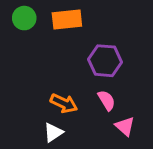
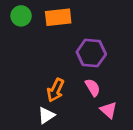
orange arrow: (64, 103) -> (56, 90), turned 90

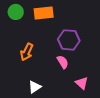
pink semicircle: (93, 87) -> (63, 62), moved
orange arrow: (56, 90) -> (27, 52), moved

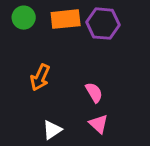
purple hexagon: (69, 40) -> (103, 24), moved
pink triangle: (82, 83) -> (99, 124), moved

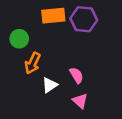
green circle: (24, 18) -> (19, 39), moved
white triangle: (52, 130) -> (50, 85), moved

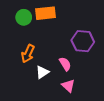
purple hexagon: (84, 19) -> (83, 41), moved
green circle: (19, 39) -> (24, 17), moved

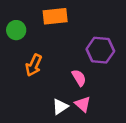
green circle: (24, 17) -> (16, 30), moved
white triangle: (42, 72) -> (60, 107), moved

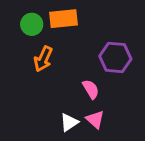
green circle: (16, 30) -> (32, 24), moved
orange arrow: (34, 65) -> (43, 59), moved

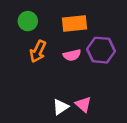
orange rectangle: (63, 19) -> (74, 24), moved
pink semicircle: (91, 89) -> (72, 55), moved, turned 108

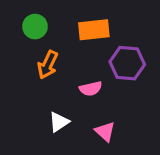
pink semicircle: (72, 55) -> (91, 89), moved
white triangle: (61, 107) -> (59, 122), moved

